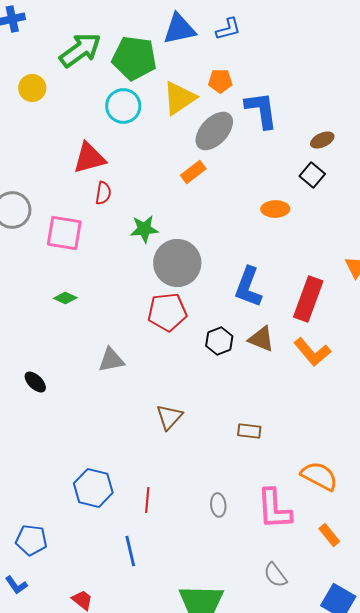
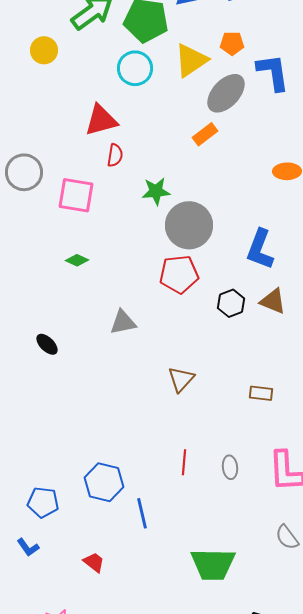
blue hexagon: (93, 488) -> (104, 482), moved
red line: (147, 500) -> (184, 462), moved

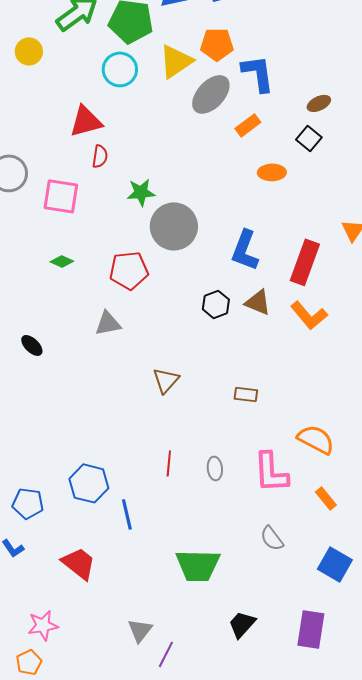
orange pentagon: (232, 43) -> (217, 44), size x1.4
orange rectangle: (205, 134) -> (248, 125), moved
red pentagon: (179, 274) -> (129, 270), moved
red trapezoid: (94, 562) -> (79, 563), size x1.6

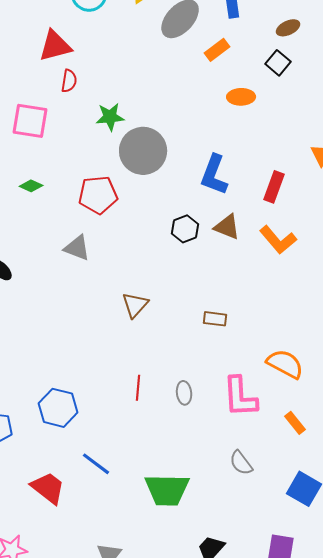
red rectangle: (305, 262) -> (274, 187), size x0.7
gray triangle: (108, 323) -> (77, 248), turned 32
blue line: (127, 514) -> (96, 464), moved, turned -40

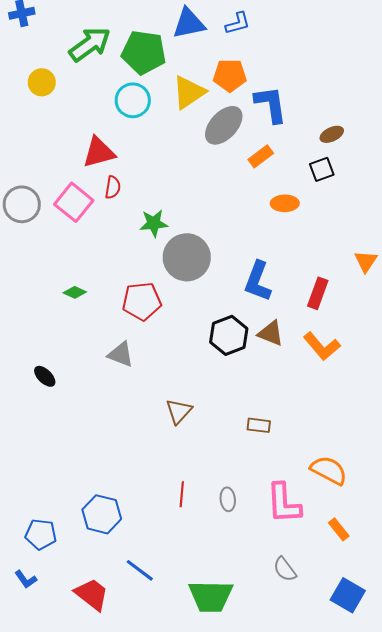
black square: (278, 63) -> (322, 169), turned 30
pink square: (30, 121) -> (74, 202), moved, turned 30
black hexagon: (185, 229) -> (229, 335), size x1.4

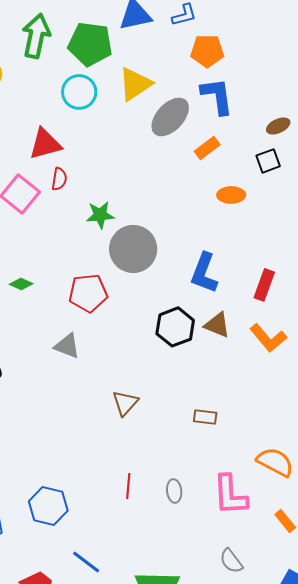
green arrow: (90, 44) -> (36, 36), turned -42
orange pentagon: (230, 75) -> (207, 51), moved

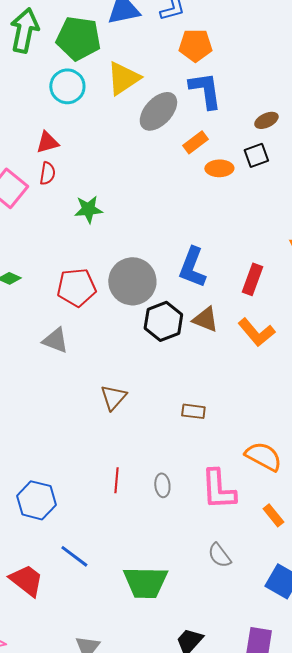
red triangle: (45, 144) -> (47, 142), moved, size x0.7
orange ellipse: (231, 195) -> (219, 168), moved
gray circle: (133, 249) -> (132, 281), moved

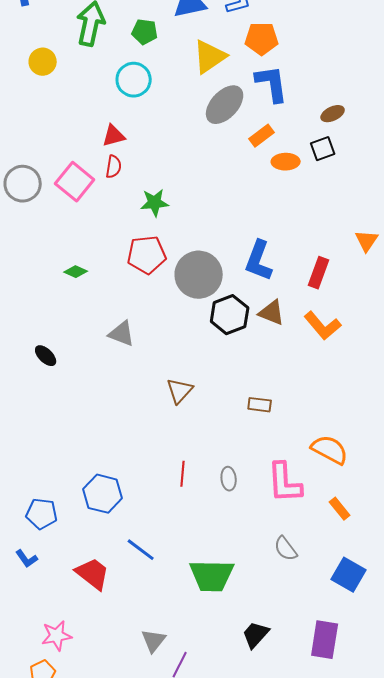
green pentagon: (78, 38) -> (145, 32), size x0.6
yellow triangle: (123, 78) -> (210, 57), moved
red pentagon: (76, 287) -> (147, 255), moved

